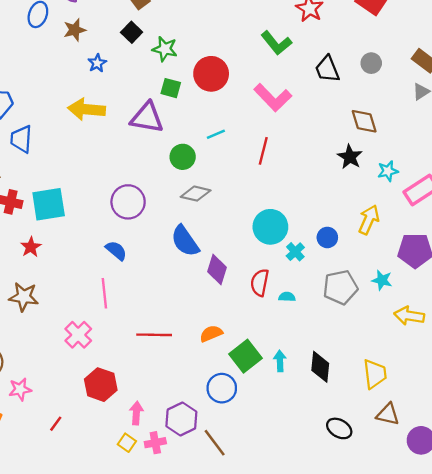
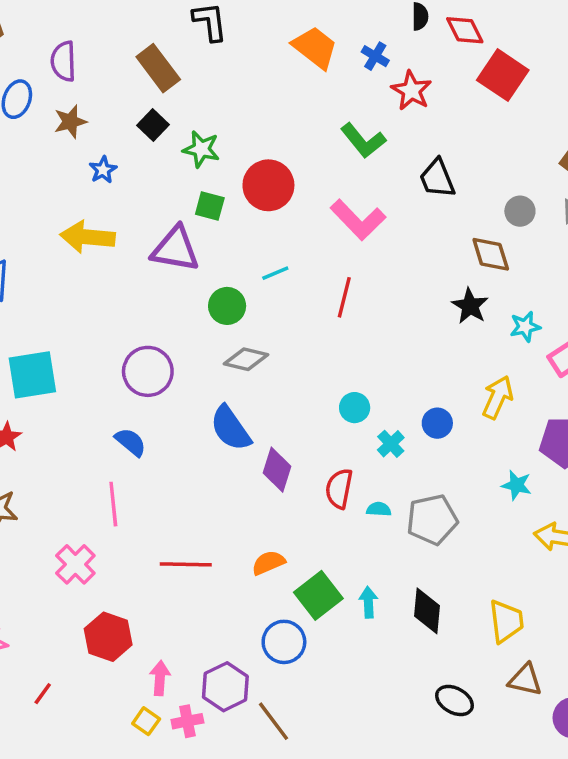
gray circle: (371, 63) -> (520, 211), moved
cyan circle: (270, 227) -> (355, 408), size x0.6
gray pentagon: (340, 287) -> (432, 520), moved

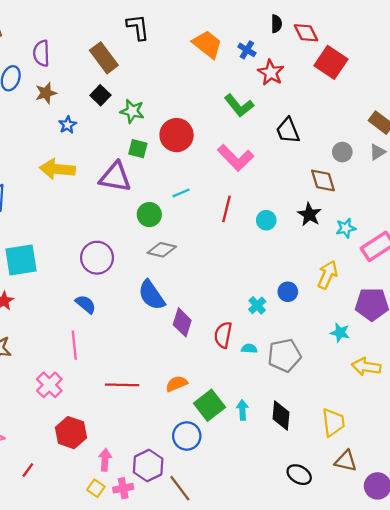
cyan circle: (355, 408) -> (266, 220), moved

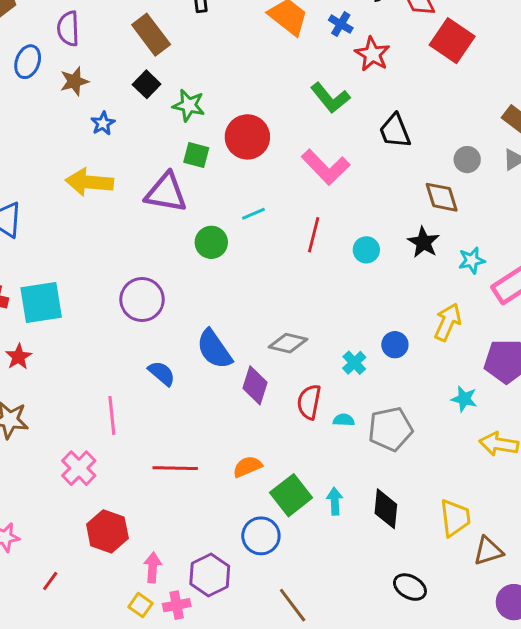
gray diamond: (162, 250) -> (288, 343), moved
blue semicircle: (86, 304) -> (162, 373), moved
brown triangle: (346, 461) -> (488, 551), moved, turned -30
brown line: (180, 488) -> (293, 605), moved

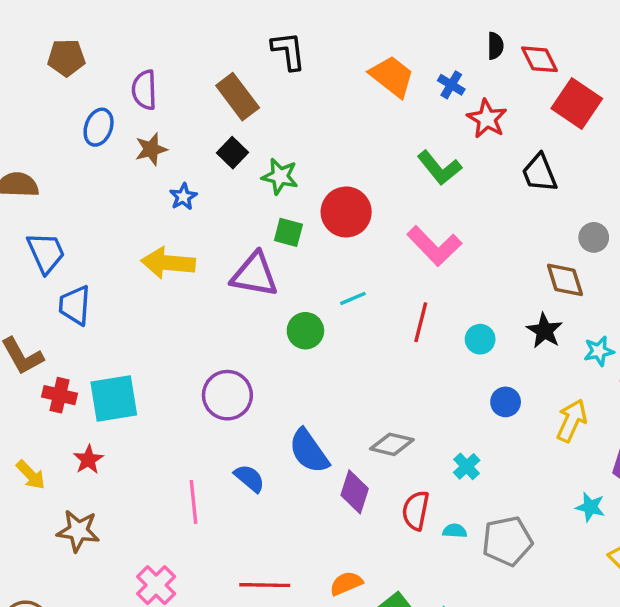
black trapezoid: (395, 131) -> (539, 173), moved
blue circle: (395, 345) -> (506, 402), moved
pink line: (112, 415) -> (193, 502), moved

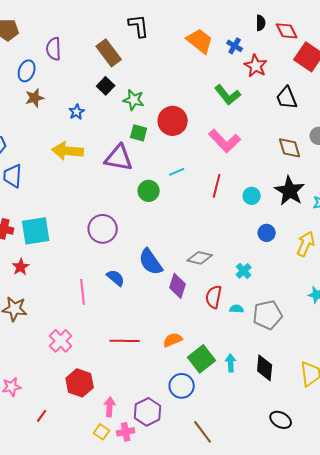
brown star: (151, 149) -> (35, 98), moved
brown diamond: (565, 280) -> (290, 148), moved
black star: (545, 331) -> (290, 191), size x1.4

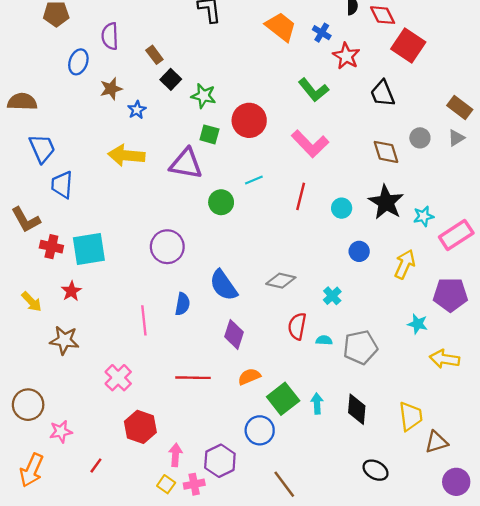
brown rectangle: (109, 53) -> (154, 55), moved, size x0.6
brown star: (35, 98) -> (111, 89), moved
blue semicircle: (116, 278) -> (182, 304), turned 60
purple diamond: (178, 286) -> (234, 334), moved

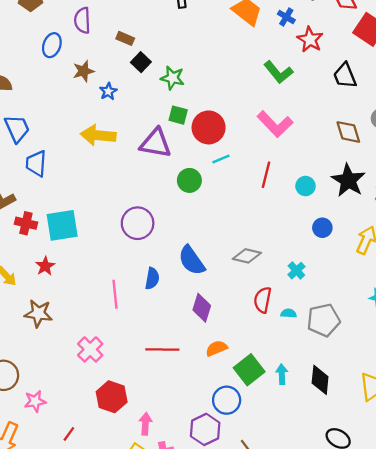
brown rectangle: (154, 55) -> (125, 38), turned -30
red circle: (249, 120) -> (209, 127), moved
purple hexagon: (220, 461) -> (205, 429), moved

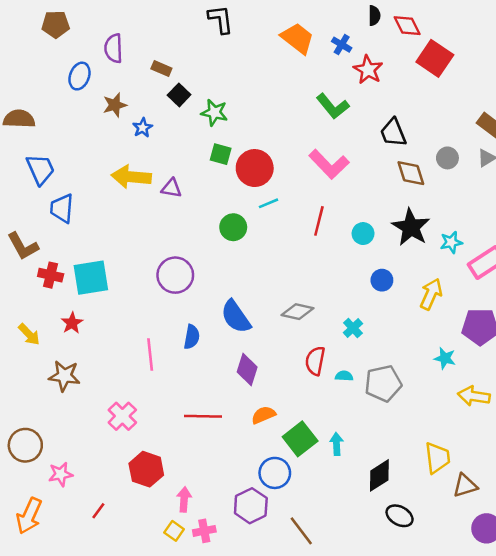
black trapezoid: (345, 76) -> (393, 133), moved
purple triangle: (156, 143) -> (171, 188), moved, size x0.6
black diamond: (320, 380) -> (379, 475), moved, turned 52

